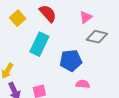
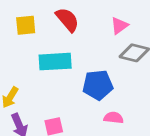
yellow square: (18, 18) -> (26, 25), turned 35
cyan rectangle: (39, 44) -> (55, 62), turned 60

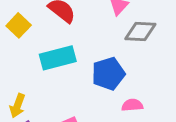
yellow square: (26, 25) -> (19, 25), turned -30

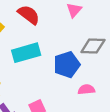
gray diamond: (140, 31) -> (93, 46), moved

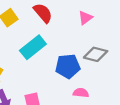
cyan rectangle: (26, 53) -> (33, 47), turned -35

